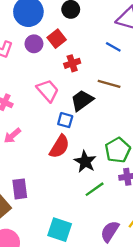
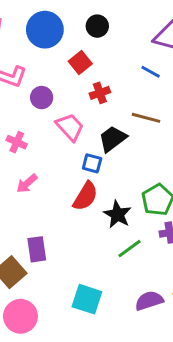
purple circle: (34, 44) -> (42, 98), moved
purple semicircle: (110, 231) -> (149, 301), turned 40

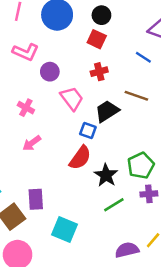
red square: (80, 63) -> (97, 39), moved, turned -30
cyan square: (87, 299) -> (65, 230), moved

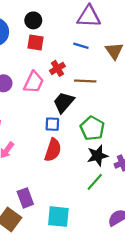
red cross: (99, 72) -> (57, 68), moved
pink trapezoid: (72, 98) -> (34, 82), moved, turned 80
green pentagon: (141, 166) -> (92, 128), moved
black star: (106, 175) -> (98, 156), moved, turned -30

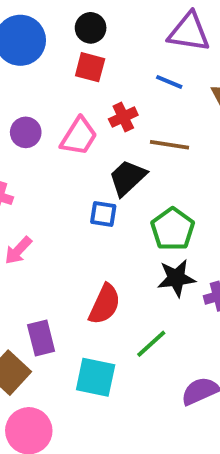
red semicircle: (53, 150) -> (105, 304), moved
green line: (95, 182) -> (151, 344), moved

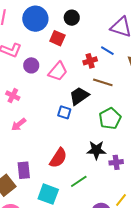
red square: (90, 67) -> (57, 38), moved
red cross: (123, 117) -> (90, 61), moved
green pentagon: (173, 229) -> (110, 118), moved

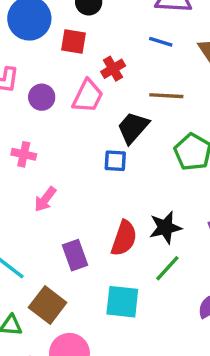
red cross: (90, 61) -> (113, 69), moved
black star: (96, 150) -> (165, 228), moved
purple rectangle: (24, 170) -> (75, 255), moved

